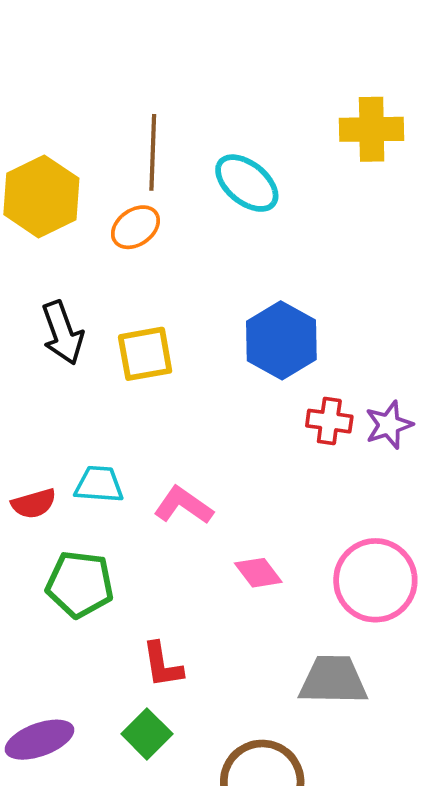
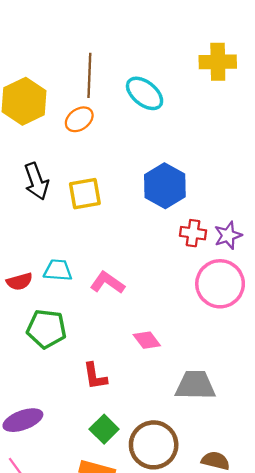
pink diamond: (258, 573) -> (147, 340), moved
pink circle: (375, 580) -> (220, 284), moved
green square: (147, 734) -> (104, 429), moved

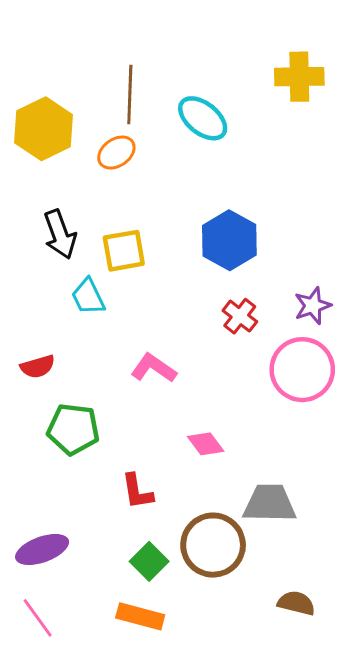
red cross: (193, 233) -> (240, 316), moved, turned 30
cyan trapezoid: (58, 270) -> (88, 297), moved, turned -120
brown circle: (154, 445) -> (213, 545), moved

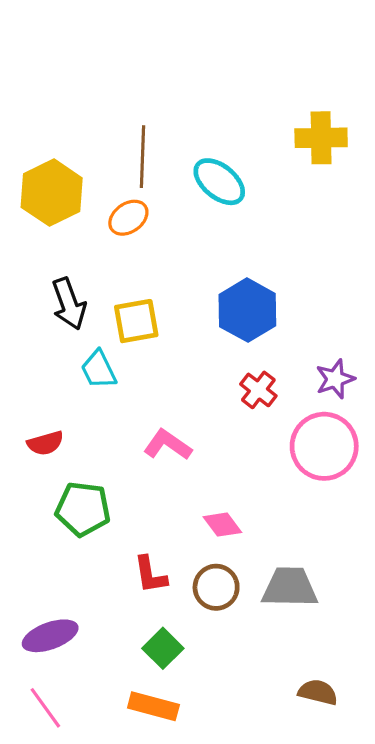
brown circle: (213, 545) -> (216, 587), moved, size x0.7

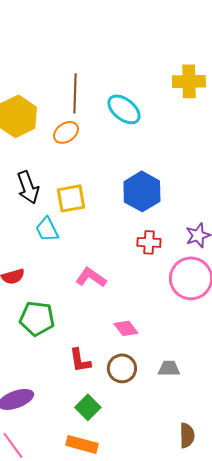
red cross: (258, 390) -> (149, 242), turned -35
gray trapezoid: (290, 587) -> (169, 368), size x0.6
brown semicircle: (318, 692) -> (187, 435), turned 75

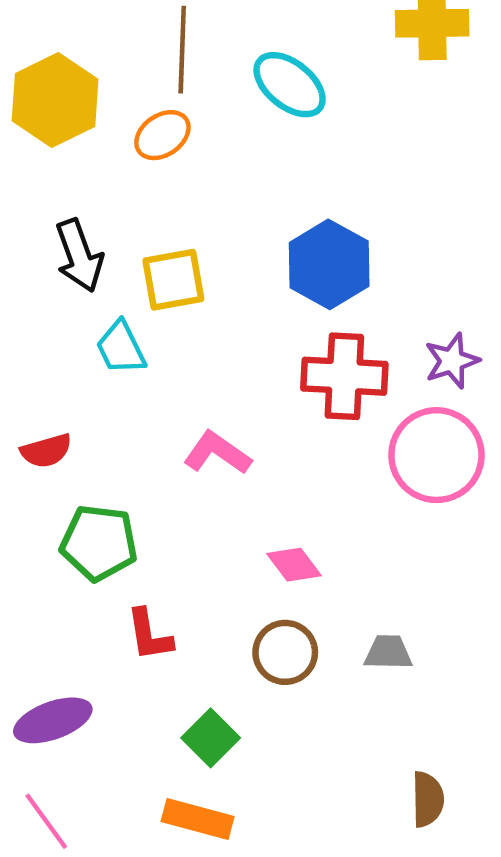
red cross: (149, 242) -> (344, 376), size x1.6
red L-shape: (80, 360) -> (149, 635), moved

